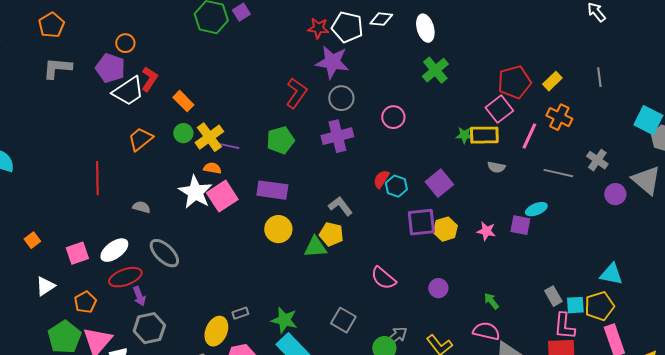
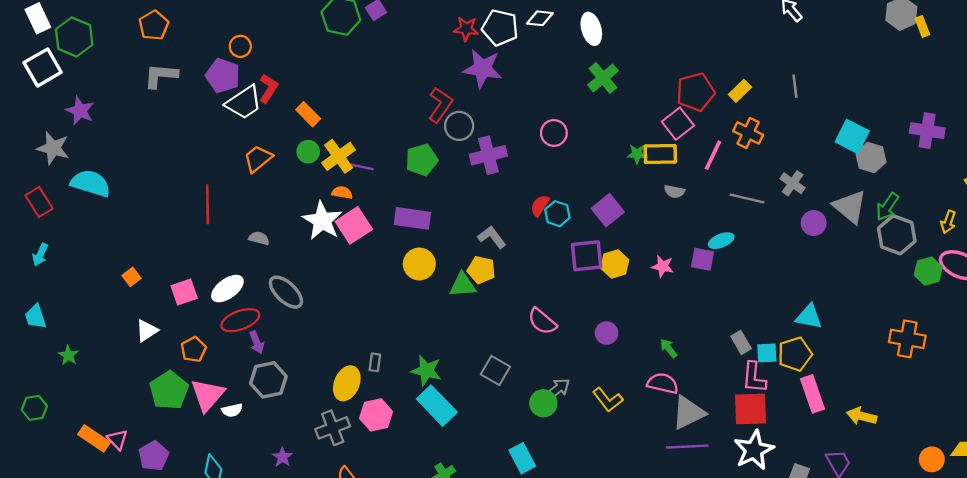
gray circle: (341, 98) -> (459, 126), moved
gray rectangle: (240, 313) -> (375, 362), turned -63

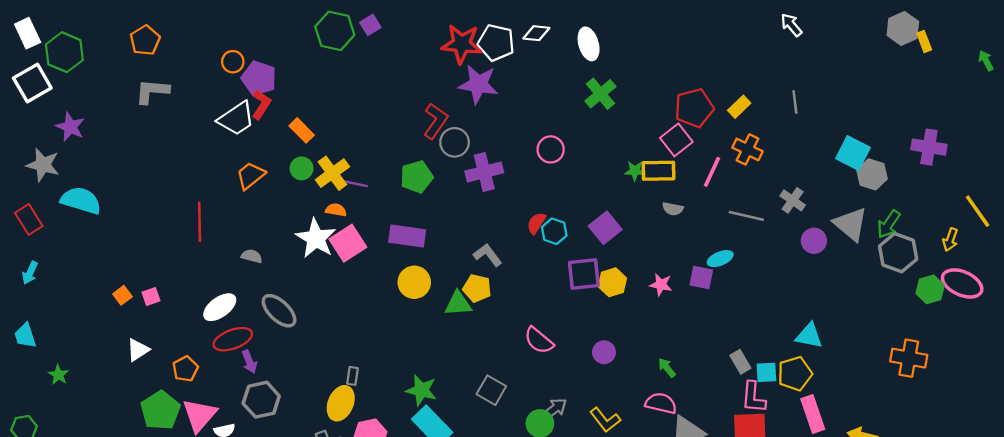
red star: (466, 29) -> (462, 44), size x1.6
purple pentagon: (223, 76) -> (259, 78), moved
pink square: (184, 292) -> (151, 297), moved, size x0.7
gray rectangle: (375, 362) -> (353, 376), moved

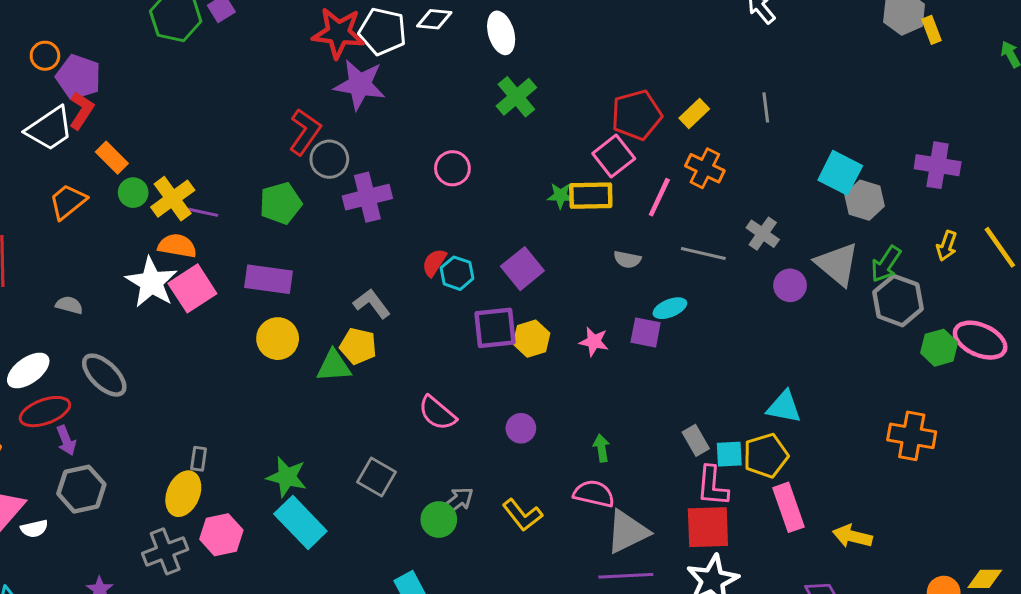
orange rectangle: (302, 130) -> (112, 158), moved
gray semicircle: (673, 209) -> (627, 259), moved
orange semicircle: (336, 210) -> (177, 246), size x1.4
yellow arrow: (950, 240) -> (947, 246), moved
green arrow: (667, 368) -> (601, 448), turned 30

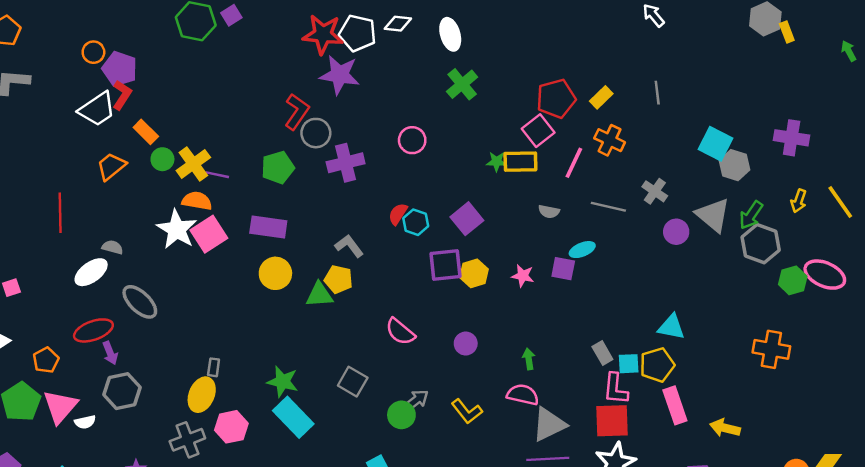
white ellipse: (28, 370) -> (91, 272), moved

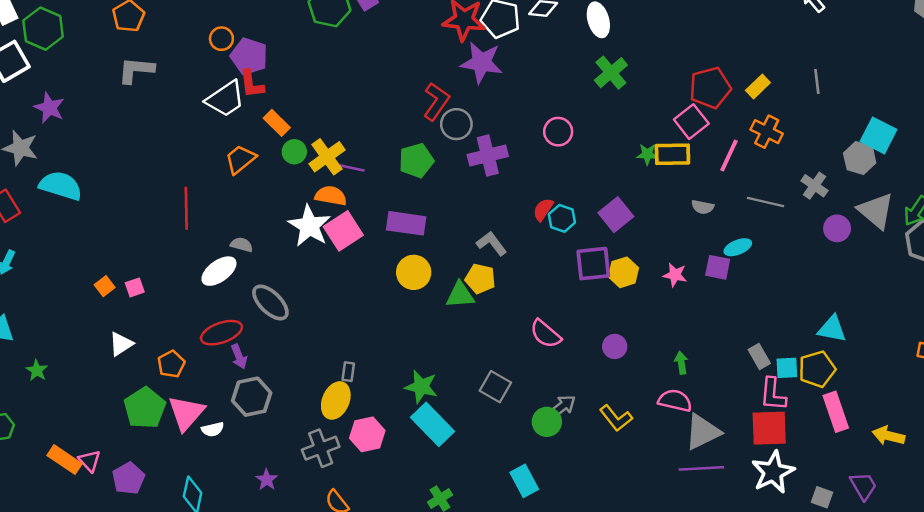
red L-shape: (122, 95) -> (252, 84), turned 140
gray hexagon: (734, 165) -> (860, 158), moved

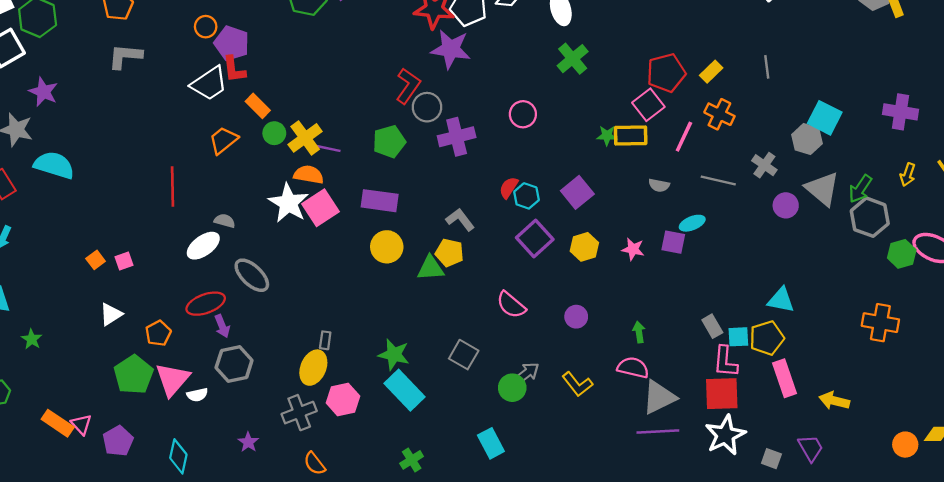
purple square: (593, 264) -> (535, 239), moved, turned -36

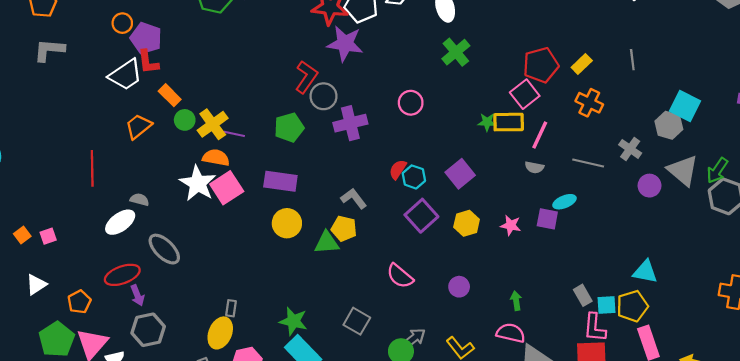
pink line: (684, 137) -> (540, 135), moved

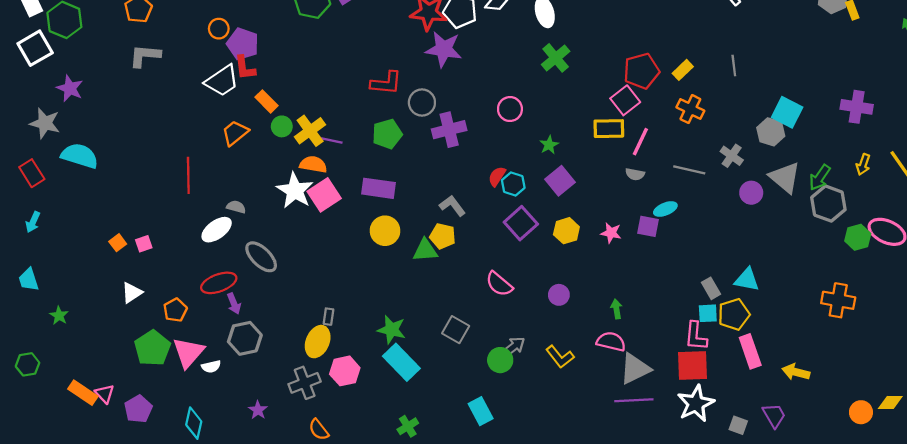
red L-shape: (306, 77) -> (386, 83), moved, turned 60
green star: (487, 122) -> (549, 145), moved, turned -30
gray rectangle: (583, 295) -> (711, 288), moved

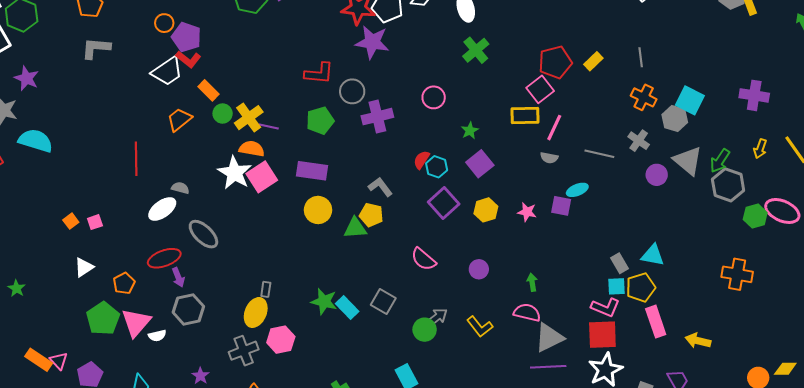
red L-shape: (245, 68) -> (188, 59), turned -45
orange cross: (690, 109) -> (644, 97), moved
pink L-shape: (696, 336) -> (605, 307), turned -72
cyan rectangle: (401, 362) -> (347, 307), moved, size x0.7

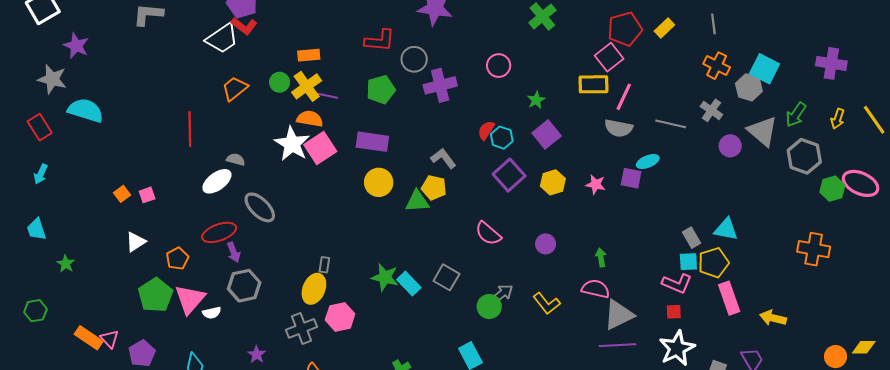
orange rectangle: (208, 90) -> (309, 55), moved, turned -50
gray semicircle: (549, 158) -> (619, 128), size x1.5
green arrow: (720, 161) -> (796, 115), moved
red square: (602, 335) -> (674, 312), size x0.5

